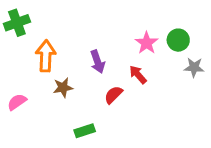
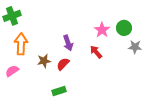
orange arrow: (46, 56) -> (21, 44), moved
red semicircle: (113, 95) -> (63, 64), moved

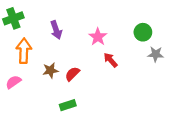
pink star: (102, 30) -> (98, 37), moved
purple arrow: (68, 43) -> (56, 30), moved

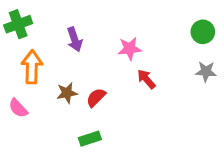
green circle: (143, 32) -> (203, 32), moved
pink star: (98, 37) -> (130, 49), turned 30
pink semicircle: (13, 82) -> (18, 108), turned -98

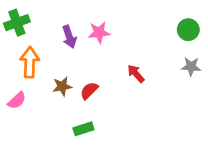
pink star: (130, 49) -> (99, 33), moved
pink semicircle: (18, 108) -> (17, 101), turned -90

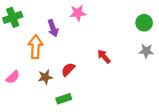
pink star: (99, 33) -> (78, 13), moved
orange arrow: (30, 62) -> (36, 47), moved
brown star: (62, 86) -> (45, 77), moved

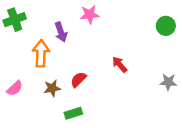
gray star: (146, 51) -> (168, 82), moved

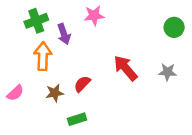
green cross: (15, 20) -> (36, 21), moved
red arrow: (120, 65) -> (126, 68), size x1.5
gray star: (168, 82) -> (168, 72), moved

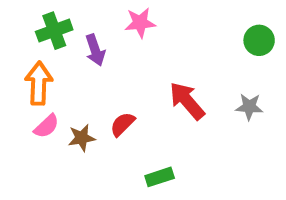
orange arrow: (43, 56) -> (39, 83), moved
pink semicircle: (15, 93) -> (46, 126), moved
green rectangle: (77, 119) -> (160, 177), moved

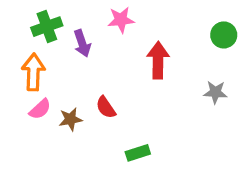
red arrow: (187, 101) -> (158, 60), moved, turned 42
red semicircle: (123, 124) -> (106, 107), turned -80

